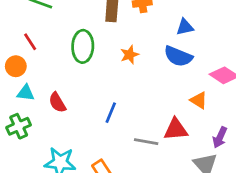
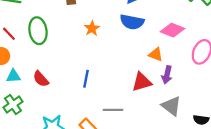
green ellipse: (83, 46) -> (38, 31), moved
purple arrow: (220, 137) -> (167, 75), moved
gray line: (146, 142) -> (113, 110), moved

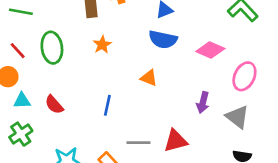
orange star: (92, 28) -> (102, 45), moved
orange triangle: (156, 54) -> (149, 78), moved
red triangle: (142, 82) -> (176, 141), moved
gray triangle: (171, 106) -> (237, 117), moved

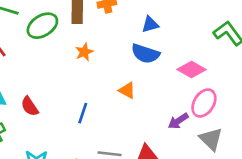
green ellipse: (52, 48) -> (42, 26), moved, turned 60
pink ellipse: (244, 76) -> (204, 103), moved
purple arrow: (203, 102) -> (178, 121), turned 36

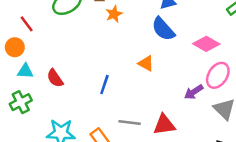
orange star: (84, 52) -> (114, 14), moved
blue semicircle: (145, 54) -> (163, 29), turned 30

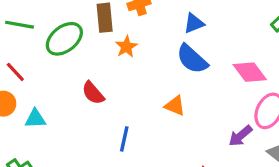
pink diamond: (206, 44) -> (250, 72), turned 30
cyan triangle: (25, 71) -> (35, 119), moved
red semicircle: (55, 78) -> (93, 93), moved

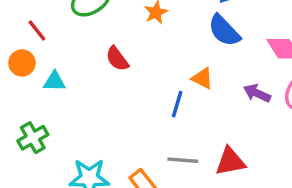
purple arrow: (240, 136) -> (257, 93), moved, turned 60
blue line: (124, 139) -> (177, 104), moved

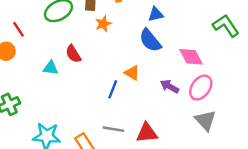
cyan triangle: (54, 81) -> (51, 68), moved

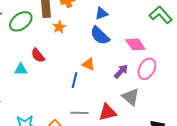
purple arrow: (170, 86) -> (121, 71), turned 112
gray triangle: (206, 120) -> (131, 97), moved

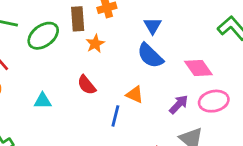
blue triangle: (101, 13) -> (153, 26), turned -40
red semicircle: (38, 55) -> (87, 85), moved
pink ellipse: (147, 69) -> (214, 101), turned 50

